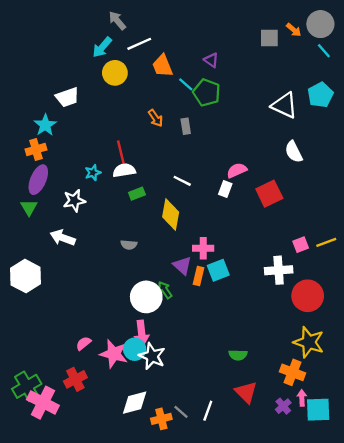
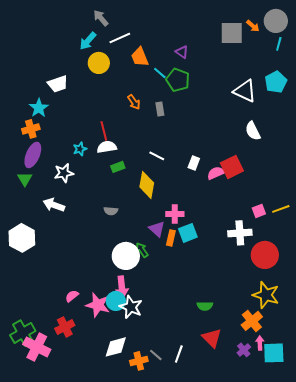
gray square: (269, 38) -> (232, 33), size x1.4
cyan line: (324, 51) -> (279, 44), turned 56
pink semicircle: (237, 170) -> (216, 173), moved
orange cross: (293, 372) -> (252, 321), turned 30

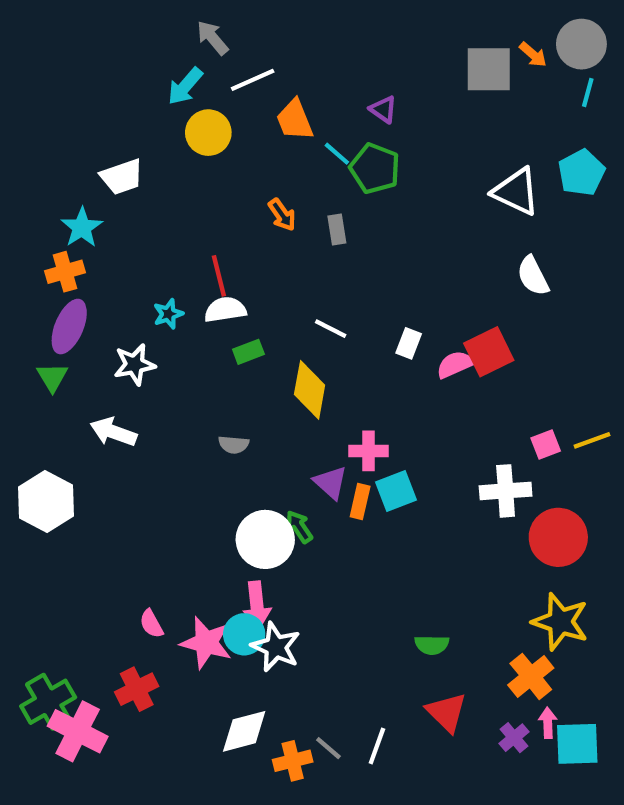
pink semicircle: (72, 296) -> (151, 624), turned -80

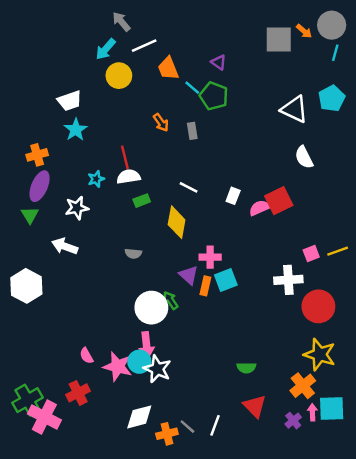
cyan star: (82, 227) -> (76, 130), moved
cyan square: (577, 744) -> (332, 409), moved

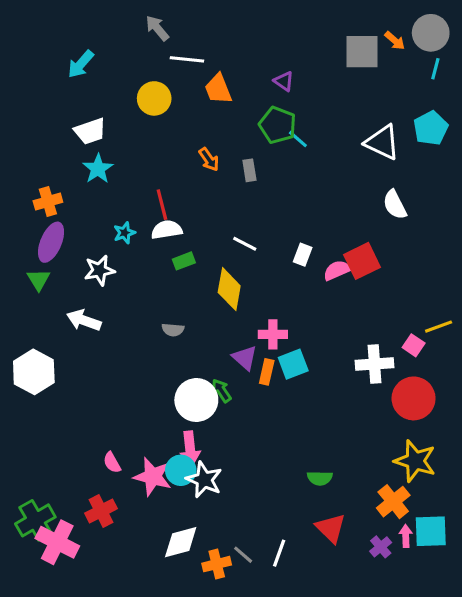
white line: (144, 46) -> (187, 59), turned 30
cyan arrow: (106, 49) -> (81, 64), moved
cyan line: (192, 88) -> (298, 139), moved
pink square: (311, 253) -> (414, 345), moved, turned -35

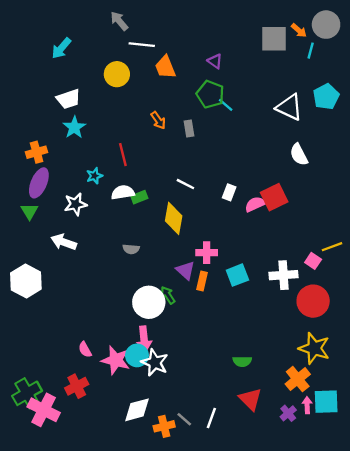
cyan line: (435, 69) -> (311, 51), moved
white semicircle: (167, 230) -> (123, 192), moved
cyan square: (293, 364) -> (237, 275), moved

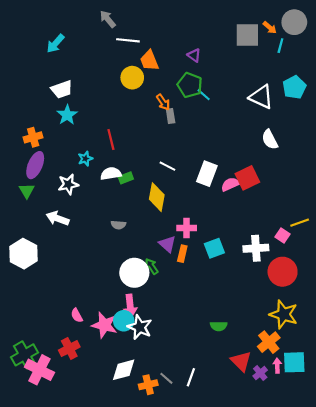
yellow circle: (117, 74) -> (132, 78), moved
orange arrow: (158, 120) -> (163, 102), moved
white rectangle: (229, 192) -> (207, 174), size x1.6
red triangle: (250, 399) -> (241, 361), moved

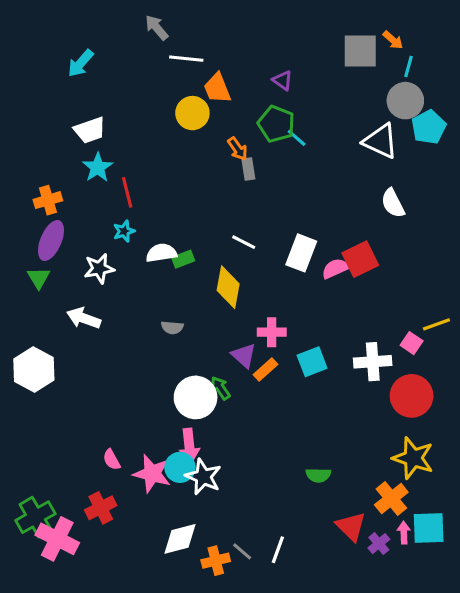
gray circle: (294, 22) -> (405, 101), moved
red line: (111, 139) -> (127, 192), moved
orange rectangle: (182, 254) -> (265, 369), turned 35

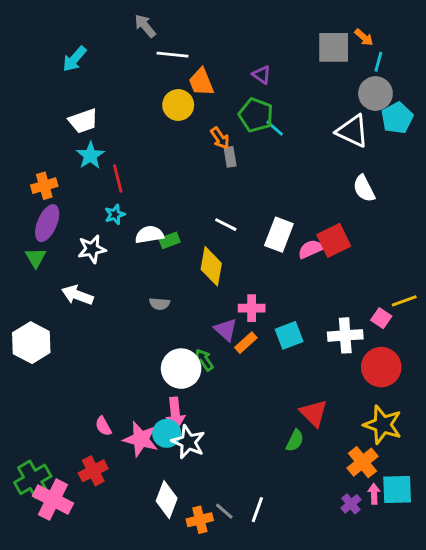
green semicircle: (318, 475) -> (295, 441), turned -65
red triangle: (351, 526) -> (314, 413), moved
white diamond: (180, 539) -> (167, 500), turned -54

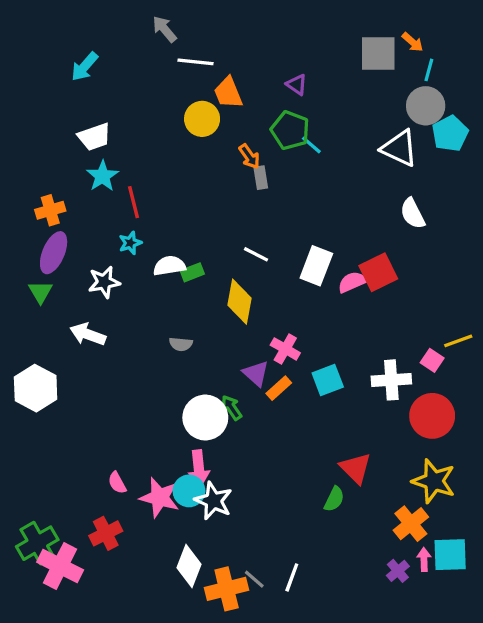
pink cross: (252, 308) -> (285, 349), turned 30
orange cross: (200, 520) -> (227, 589), size x1.4

